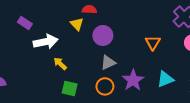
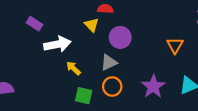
gray triangle: (108, 63) -> (109, 63), moved
orange circle: (105, 86) -> (112, 86), moved

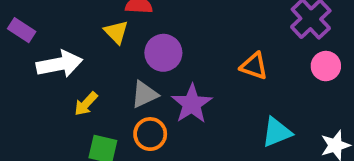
orange triangle: (175, 45) -> (254, 66), turned -42
yellow arrow: (73, 68) -> (86, 104), turned -91
purple star: (153, 86) -> (192, 104), moved

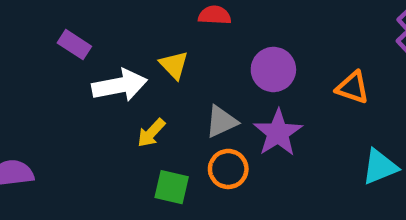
yellow triangle: (116, 32) -> (174, 65), moved
purple circle: (163, 53) -> (273, 69), moved

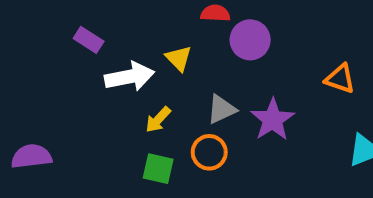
purple circle: (273, 69) -> (250, 40), moved
orange circle: (228, 169) -> (209, 152), moved
green square: (172, 187) -> (158, 169), moved

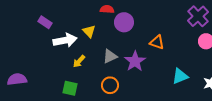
orange triangle: (340, 79) -> (157, 42), moved
orange circle: (209, 152) -> (110, 85), moved
green square: (158, 169) -> (70, 88), moved

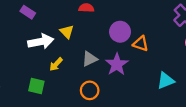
purple rectangle: (45, 22) -> (28, 12), moved
purple circle: (124, 22) -> (120, 32), moved
green square: (70, 88) -> (36, 86), moved

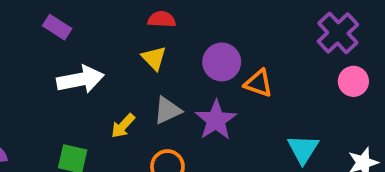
yellow triangle: (67, 32) -> (154, 58), moved
yellow arrow: (56, 64) -> (123, 126), moved
cyan triangle: (166, 81) -> (303, 149), turned -36

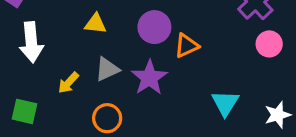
yellow triangle: (154, 58) -> (95, 24), turned -40
white arrow: (80, 79) -> (31, 42), turned 96
orange triangle: (258, 83) -> (186, 46), turned -44

